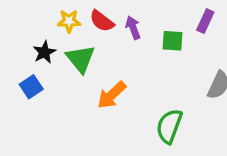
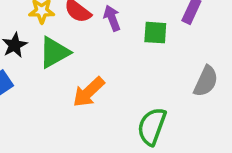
green triangle: (80, 59) -> (54, 52), turned 40

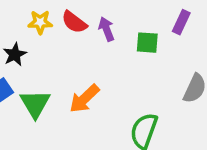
green triangle: (54, 52) -> (35, 104), moved, turned -32

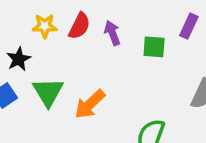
red semicircle: (74, 22) -> (79, 26), turned -100
green triangle: (35, 104) -> (48, 92), moved

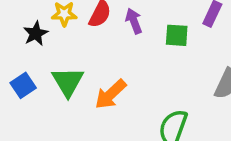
black star: (19, 59) -> (36, 34), moved

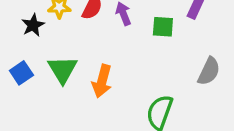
orange arrow: (111, 94) -> (102, 81), turned -32

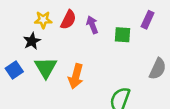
black star: (33, 25) -> (32, 41), moved

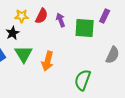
green square: (122, 35) -> (85, 28), size x1.5

